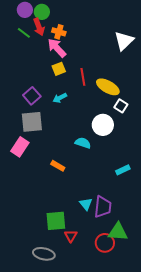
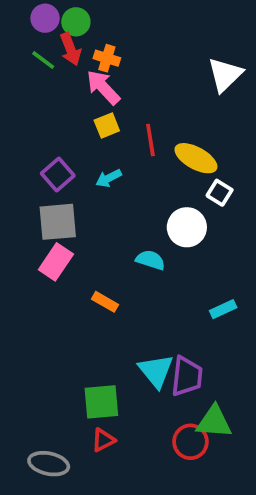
pink rectangle: (20, 147) -> (56, 262), moved
cyan triangle: (86, 204) -> (156, 371), size x1.5
red triangle: (71, 236) -> (103, 440), moved, turned 32
gray ellipse: (44, 254) -> (49, 464), moved

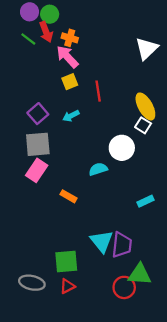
yellow ellipse: (196, 158) -> (145, 106), moved, turned 32
cyan semicircle: (150, 260) -> (98, 169), turned -36
gray ellipse: (49, 464) -> (32, 283), moved

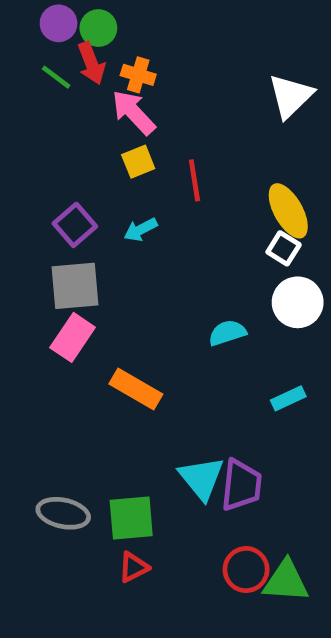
white circle: (122, 148) -> (298, 302), moved
cyan semicircle: (98, 169) -> (227, 333), moved
orange rectangle: (69, 196) -> (136, 389), size x1.5
green triangle: (140, 274) -> (286, 581), moved
gray ellipse: (32, 283) -> (63, 513), moved

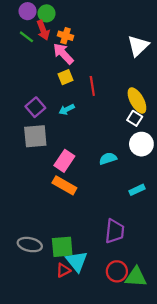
pink rectangle: (73, 337) -> (64, 161), moved
cyan triangle: (202, 478) -> (77, 261), moved

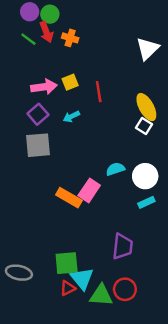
pink arrow: (63, 54) -> (44, 87), moved, turned 125
white circle: (141, 144) -> (145, 176), moved
pink rectangle: (64, 161) -> (89, 190), moved
gray ellipse: (30, 245) -> (19, 273), moved
green triangle: (136, 277) -> (101, 295), moved

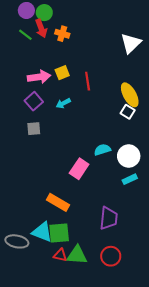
gray square: (38, 145) -> (34, 129), size x0.6
orange rectangle: (69, 198) -> (58, 202), moved
cyan triangle: (82, 279) -> (42, 232), moved, turned -30
red triangle: (68, 288) -> (60, 255), turned 40
green triangle: (101, 295) -> (77, 255), moved

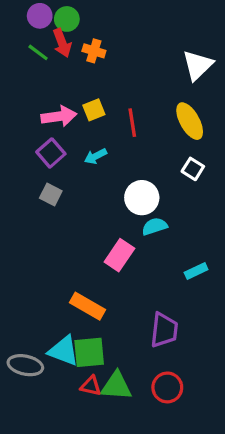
yellow ellipse: (130, 95) -> (190, 121), moved
gray square: (34, 129) -> (51, 194), turned 32
white circle: (129, 156) -> (142, 198), moved

